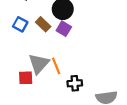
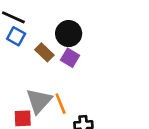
blue square: (20, 24) -> (16, 36), moved

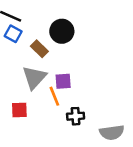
purple square: (70, 58) -> (63, 81), moved, turned -35
gray triangle: (39, 101) -> (34, 77), moved

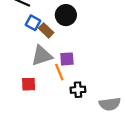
blue square: (13, 34) -> (33, 23), moved
gray triangle: (34, 77) -> (42, 56), turned 30

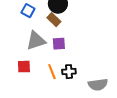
brown rectangle: (46, 30) -> (54, 20), moved
orange line: (59, 72) -> (52, 72), moved

